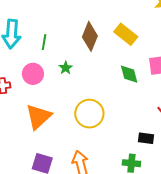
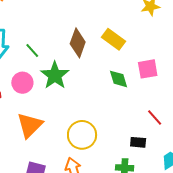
green line: (44, 42) -> (32, 51), turned -49
green star: (66, 68) -> (55, 75), size x2.0
yellow circle: (89, 114) -> (82, 135), moved

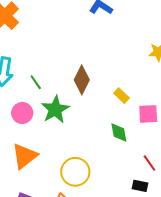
yellow rectangle: (114, 39) -> (121, 96), moved, size x0.7
green diamond: (119, 79) -> (119, 132), moved
black rectangle: (138, 142) -> (140, 186), moved

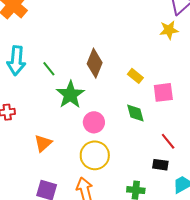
pink circle: (22, 113) -> (94, 122), moved
orange triangle: (25, 156) -> (43, 143), size x0.7

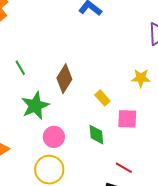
yellow star: (169, 30) -> (141, 78), moved
green line: (49, 69) -> (20, 68), moved
red line: (168, 141) -> (124, 168), turned -30

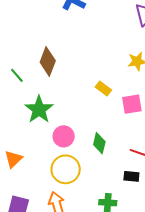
brown diamond: (64, 79) -> (48, 61), moved
green diamond: (96, 135) -> (99, 143), moved, turned 30

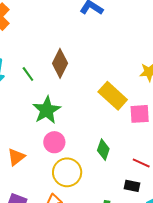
yellow rectangle: (103, 89) -> (113, 96), size x1.8
pink circle: (64, 136) -> (54, 142), moved

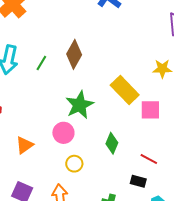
green line: (28, 74) -> (41, 63), turned 63
green star: (47, 110) -> (80, 105), moved
yellow circle: (67, 172) -> (74, 164), size x0.6

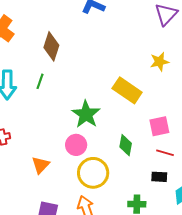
brown diamond: (74, 54) -> (51, 46), moved
pink square: (150, 110) -> (159, 126), moved
yellow circle: (74, 164) -> (93, 173), size x1.8

